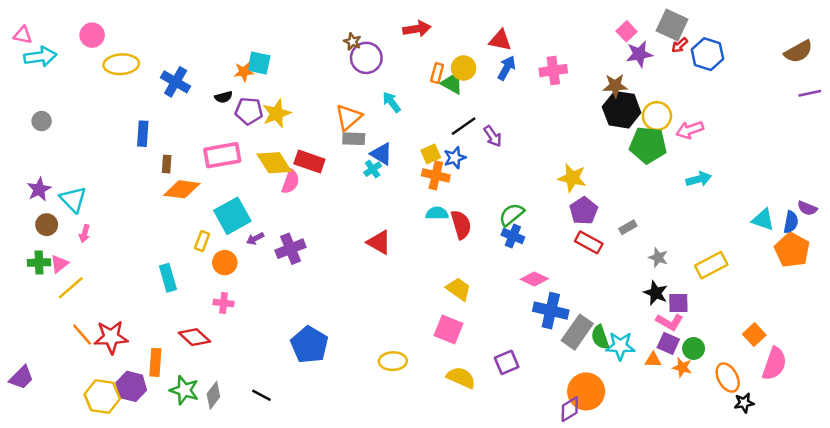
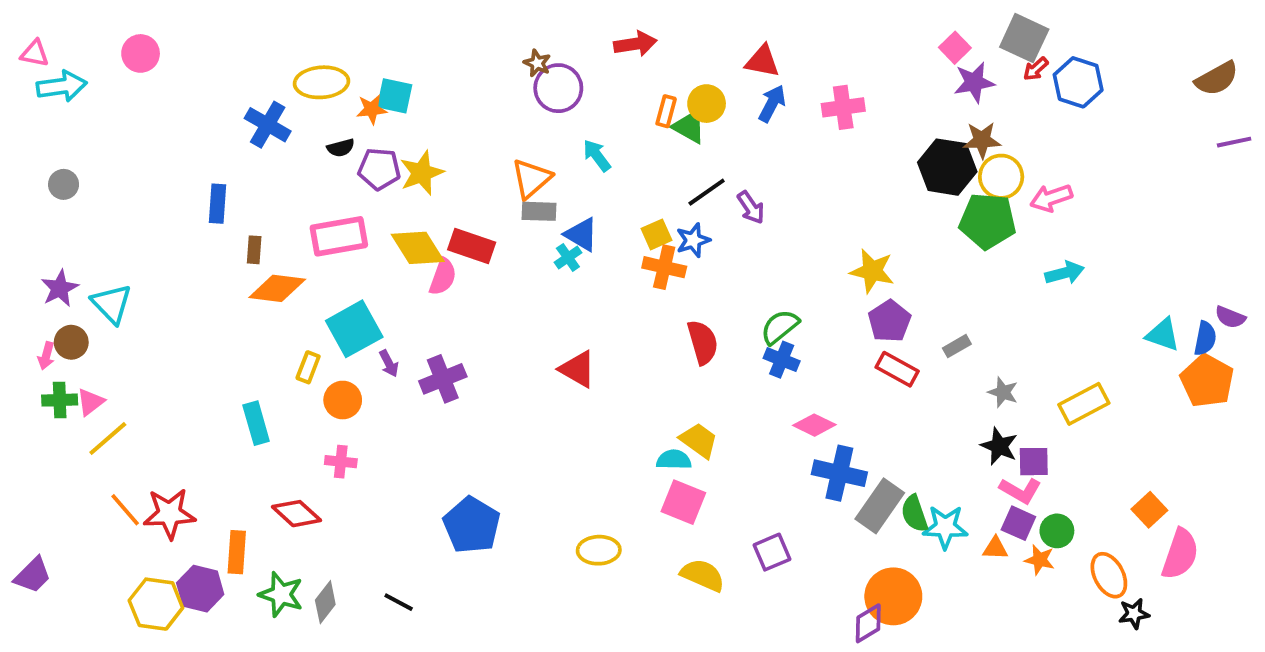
yellow ellipse: (121, 64) -> (322, 82), moved
brown star: (615, 86) -> (982, 140), moved
cyan semicircle: (437, 213) -> (674, 460), moved
pink arrow: (85, 234) -> (46, 356), moved
purple arrow: (255, 239) -> (389, 363), turned -90

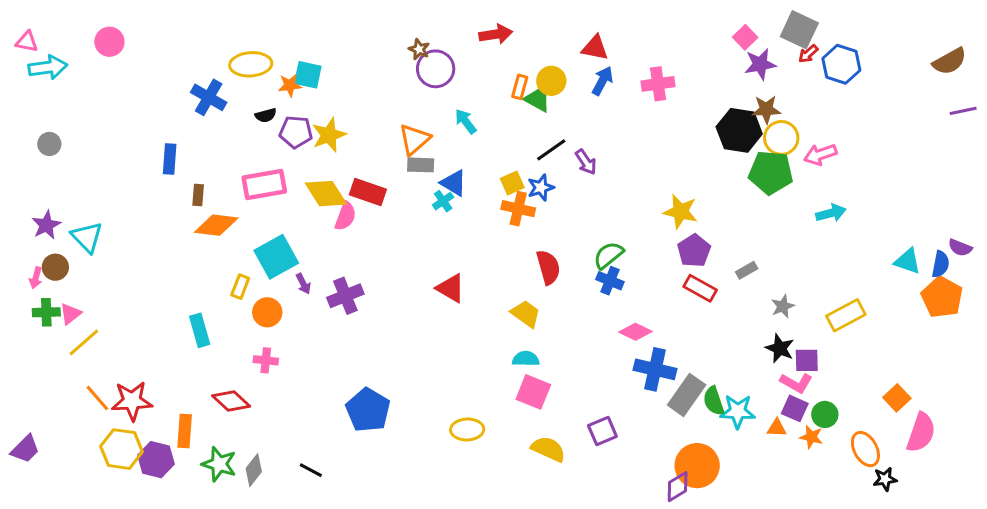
gray star: (1003, 392) -> (783, 306), turned 30
yellow trapezoid: (699, 440) -> (526, 314), moved
yellow hexagon: (156, 604) -> (121, 449), moved

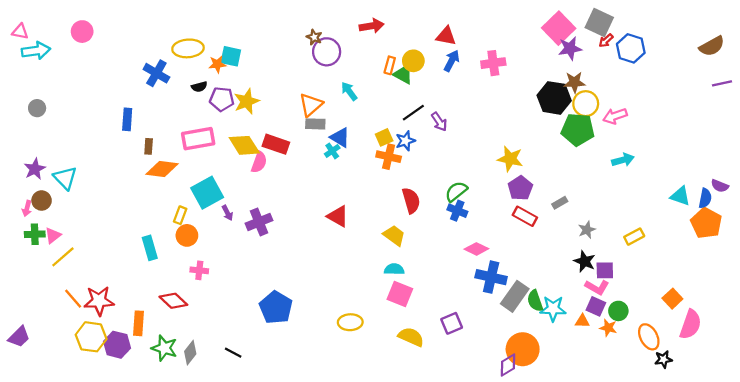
pink square: (745, 37) -> (559, 28), size x1.8
orange circle: (267, 312) -> (187, 235), moved
yellow rectangle: (846, 315) -> (634, 237), size x0.7

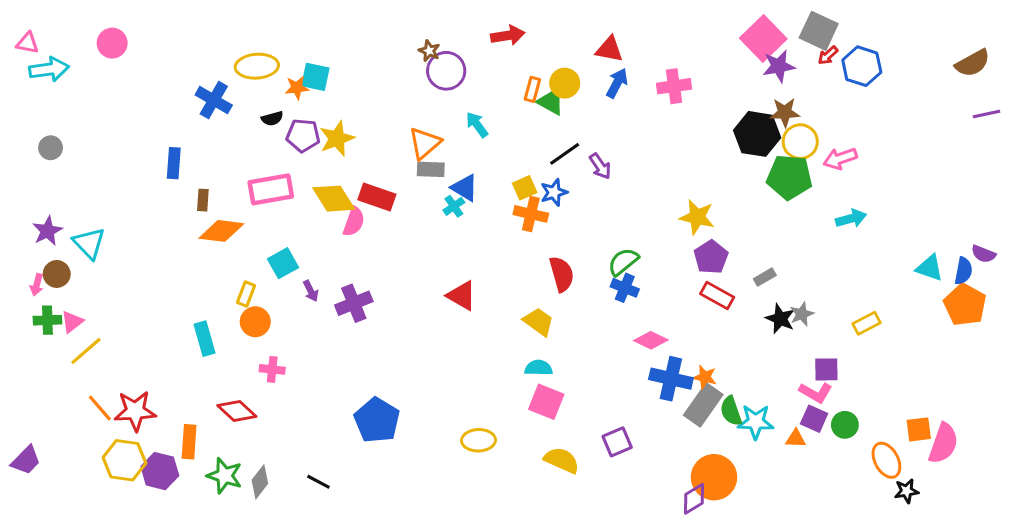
cyan square: (207, 193) -> (283, 263), size x0.7
black star: (585, 261) -> (780, 319), moved
orange square: (672, 299) -> (919, 429), moved, turned 36
orange star: (608, 328) -> (705, 377), moved

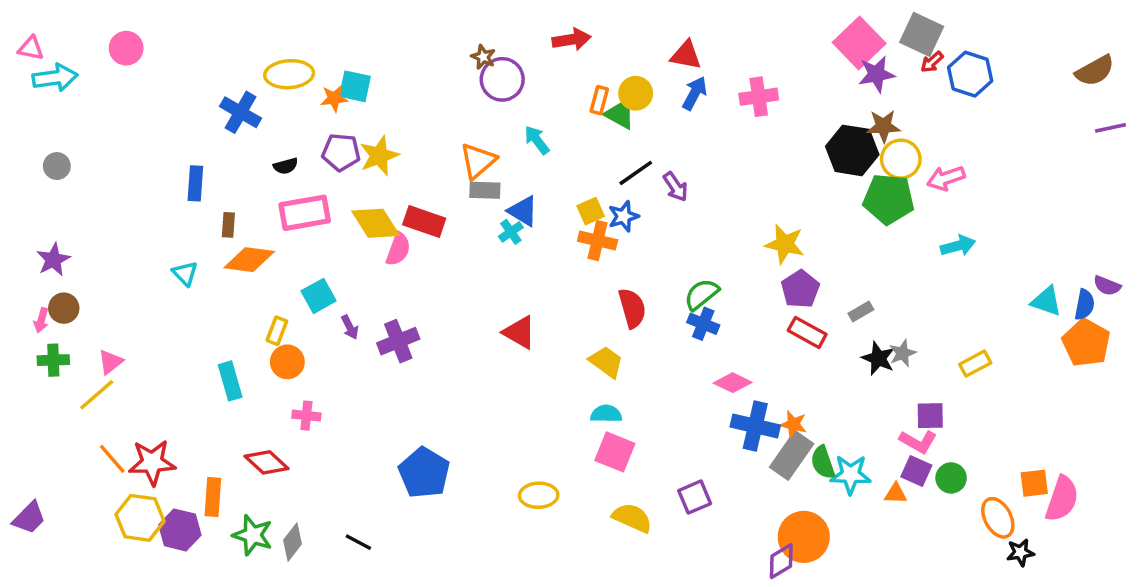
black semicircle: (272, 119) -> (286, 166), moved
cyan triangle: (89, 243) -> (185, 273), moved, size x0.7
pink triangle: (72, 322) -> (111, 362), moved

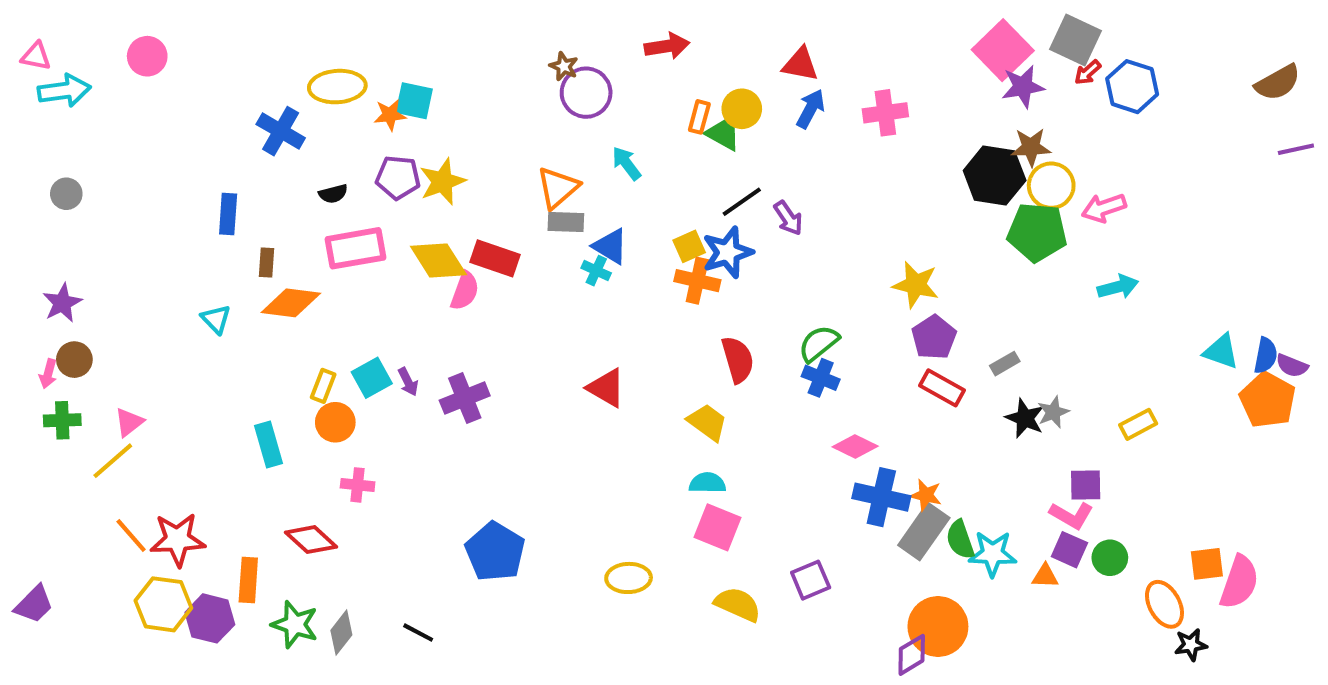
blue star: (624, 216) -> (728, 252), size x1.4
cyan cross: (511, 232) -> (596, 271), turned -30
purple semicircle: (1107, 286) -> (1292, 366), moved
cyan square: (319, 296) -> (372, 378), moved

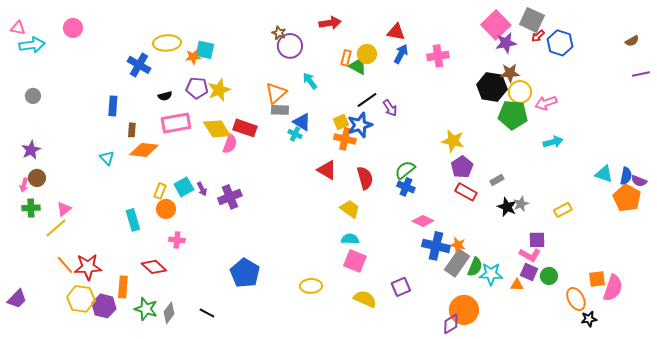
brown semicircle: (1278, 83) -> (632, 41), size x0.6
red triangle: (606, 388) -> (327, 170), moved
green semicircle: (960, 540) -> (475, 267), turned -138

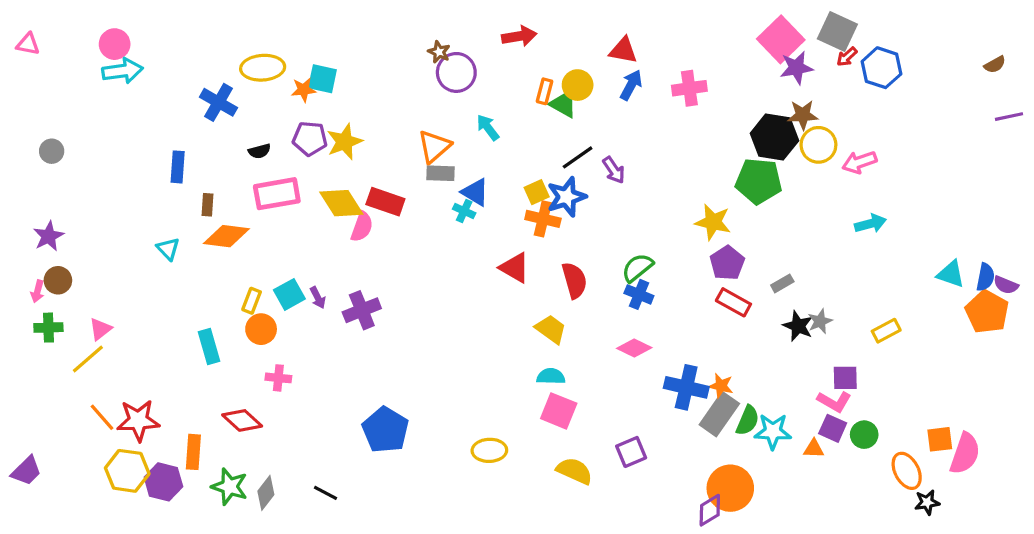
cyan arrow: (32, 45) -> (122, 71), moved
green pentagon: (513, 115) -> (759, 181), moved
pink diamond: (423, 221) -> (634, 348), moved

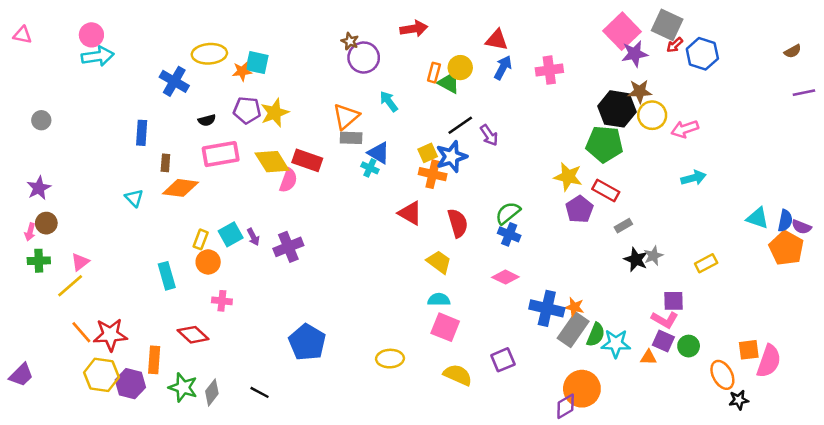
red rectangle: (733, 302) -> (606, 190), moved

